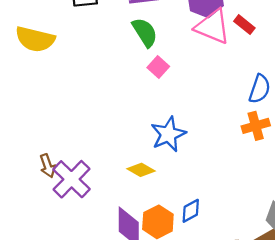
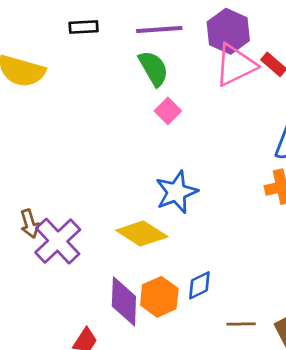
pink triangle: (213, 27) -> (235, 65), turned -51
yellow diamond: (141, 170) -> (142, 234), size x1.5

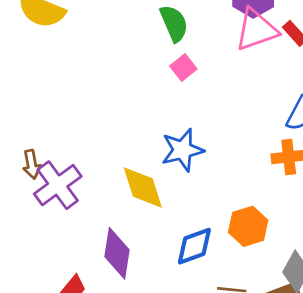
yellow diamond: (142, 234) -> (143, 187), turned 33
blue diamond: (199, 285) -> (194, 246), size x1.4
orange hexagon: (159, 297) -> (248, 226), moved

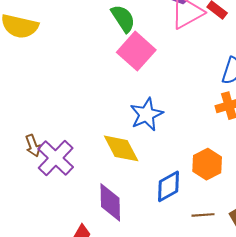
pink square: (183, 68) -> (136, 51), size x1.8

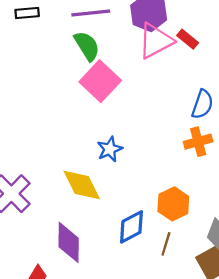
blue star: (147, 114) -> (110, 149), size x0.7
brown line: (203, 215) -> (166, 244), moved, turned -70

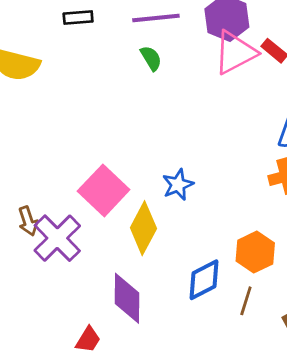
green semicircle: (87, 46) -> (151, 58), size x0.7
pink square: (100, 81) -> (104, 190), moved
yellow diamond: (82, 185) -> (143, 228), turned 54

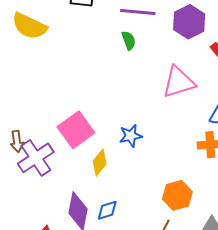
pink triangle: (235, 53) -> (179, 82), moved
yellow diamond: (143, 228) -> (100, 163), size x0.7
blue diamond: (204, 280) -> (107, 210), moved, size x0.7

